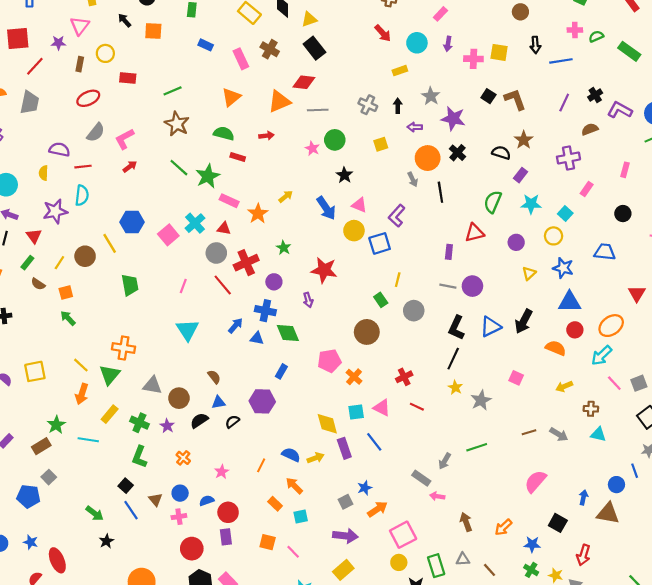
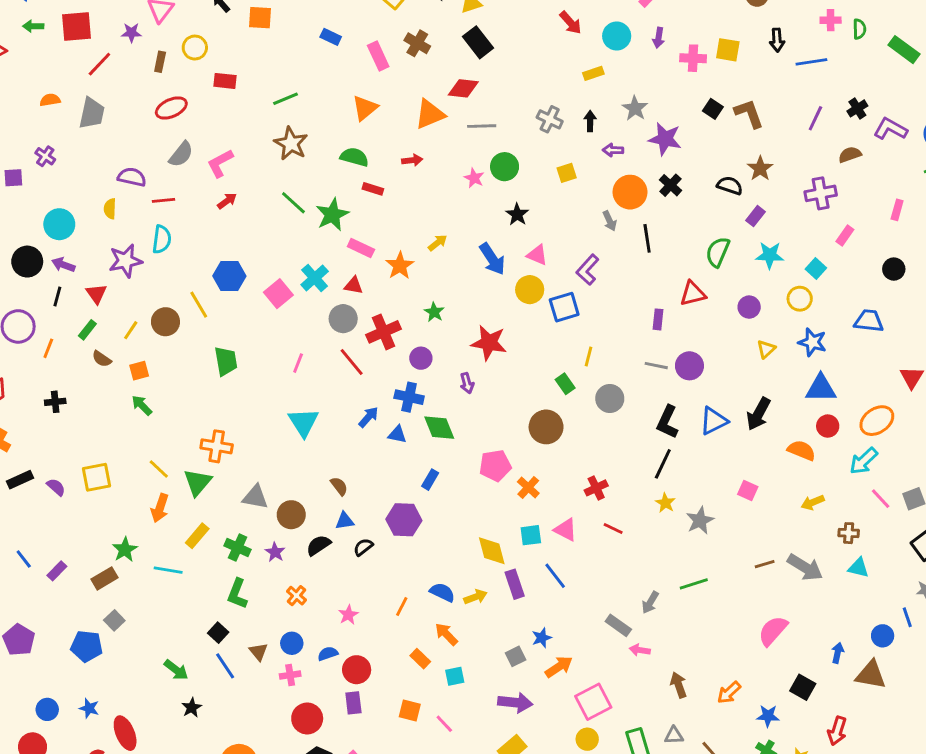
green semicircle: (596, 36) -> (859, 29), turned 112
gray arrow: (559, 434) -> (805, 567), size x1.4

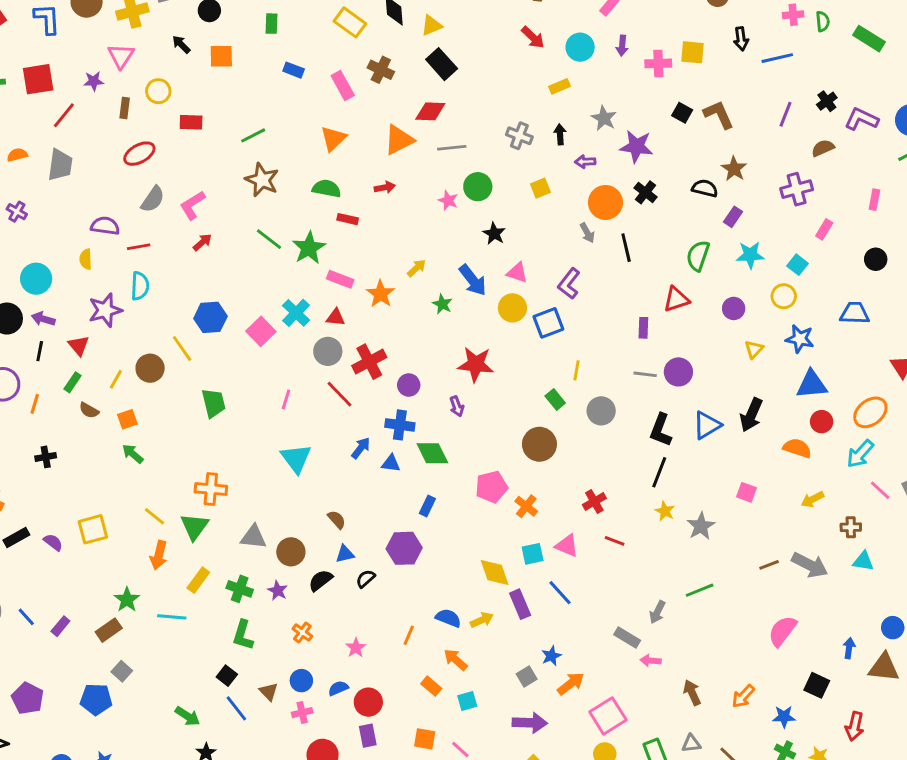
green star: (434, 312) -> (442, 304), moved

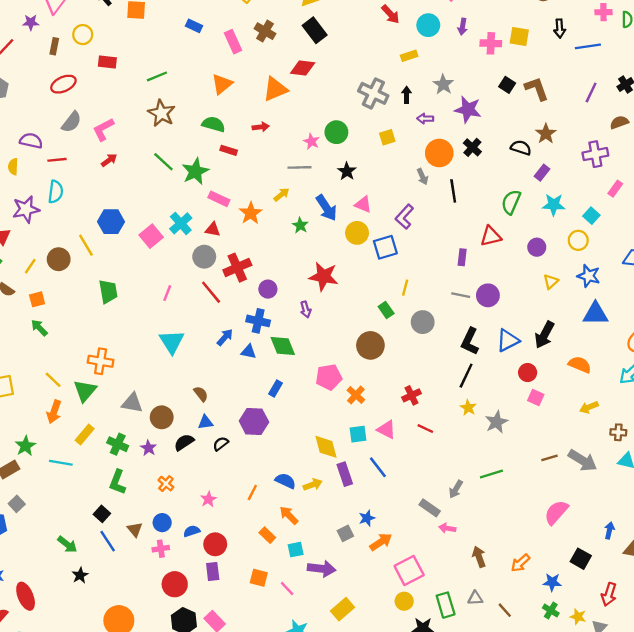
gray cross: (519, 136) -> (373, 93), size x1.4
gray line: (452, 148) -> (299, 167), moved
red circle: (822, 422) -> (528, 373), moved
purple arrow: (530, 723) -> (322, 569), moved

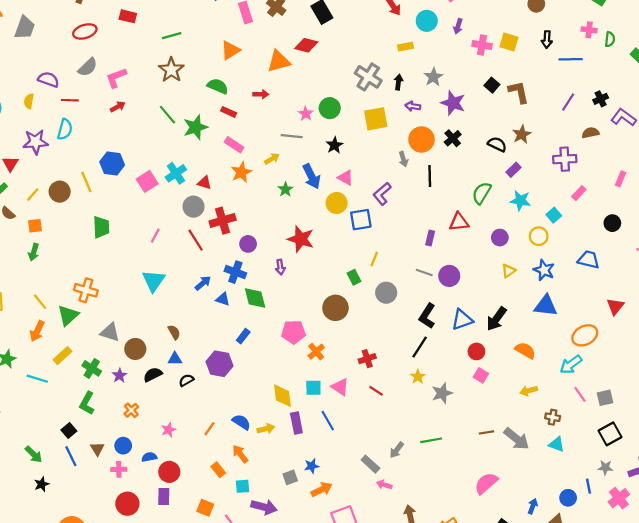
yellow square: (387, 137) -> (376, 119), size x1.6
pink rectangle: (219, 199) -> (234, 145), moved
green arrow: (39, 328) -> (34, 252), turned -126

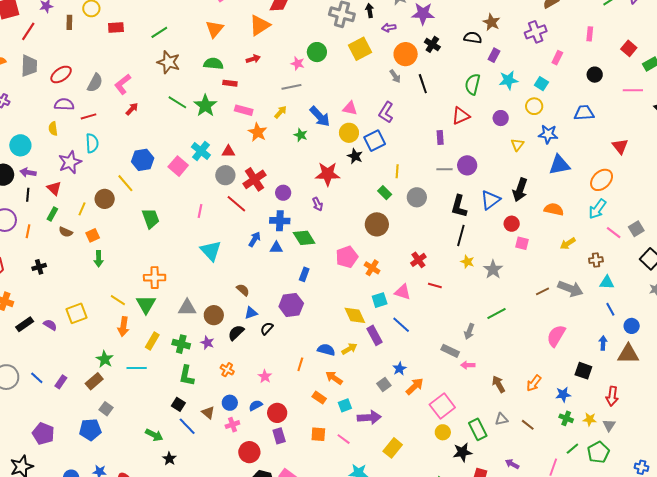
red ellipse: (85, 31) -> (61, 74), moved
black star: (335, 145) -> (355, 156), moved
blue line: (588, 486) -> (610, 309), moved

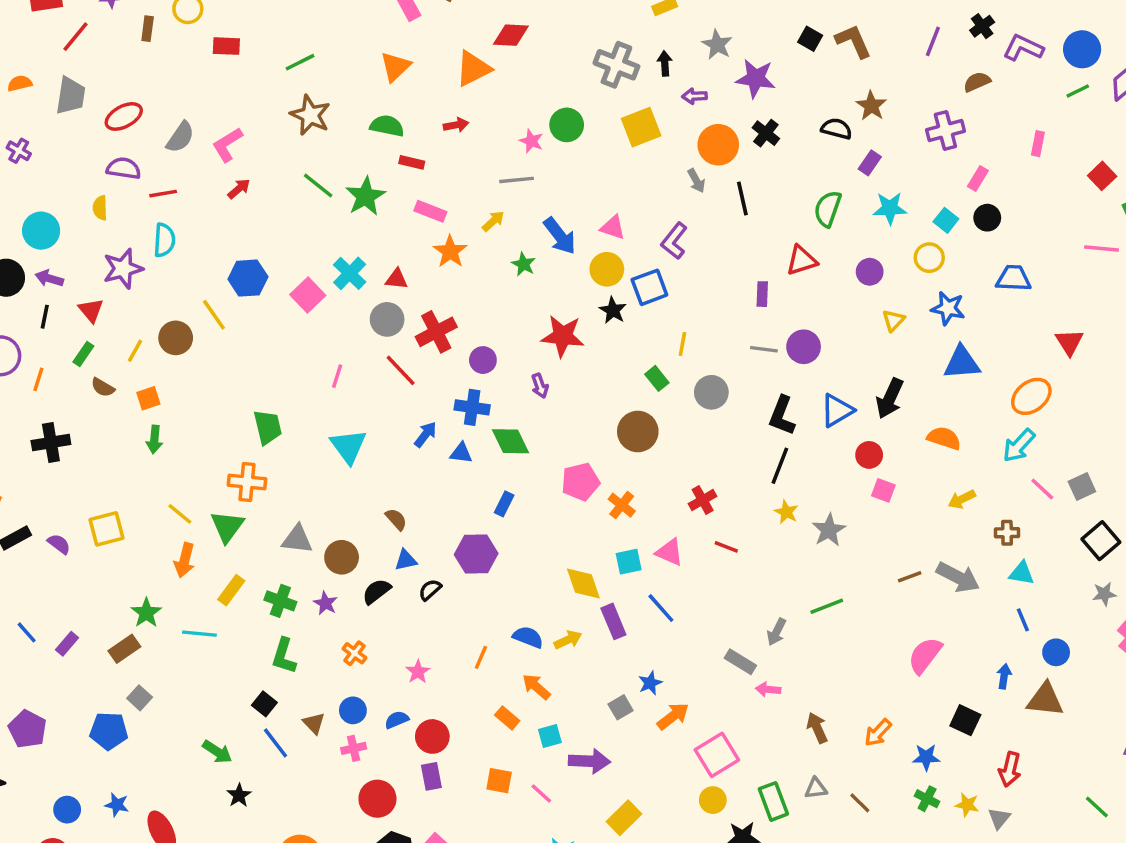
black circle: (595, 75) -> (987, 218), moved
green trapezoid: (151, 218) -> (268, 427), moved
black cross: (39, 267) -> (51, 443), size x1.5

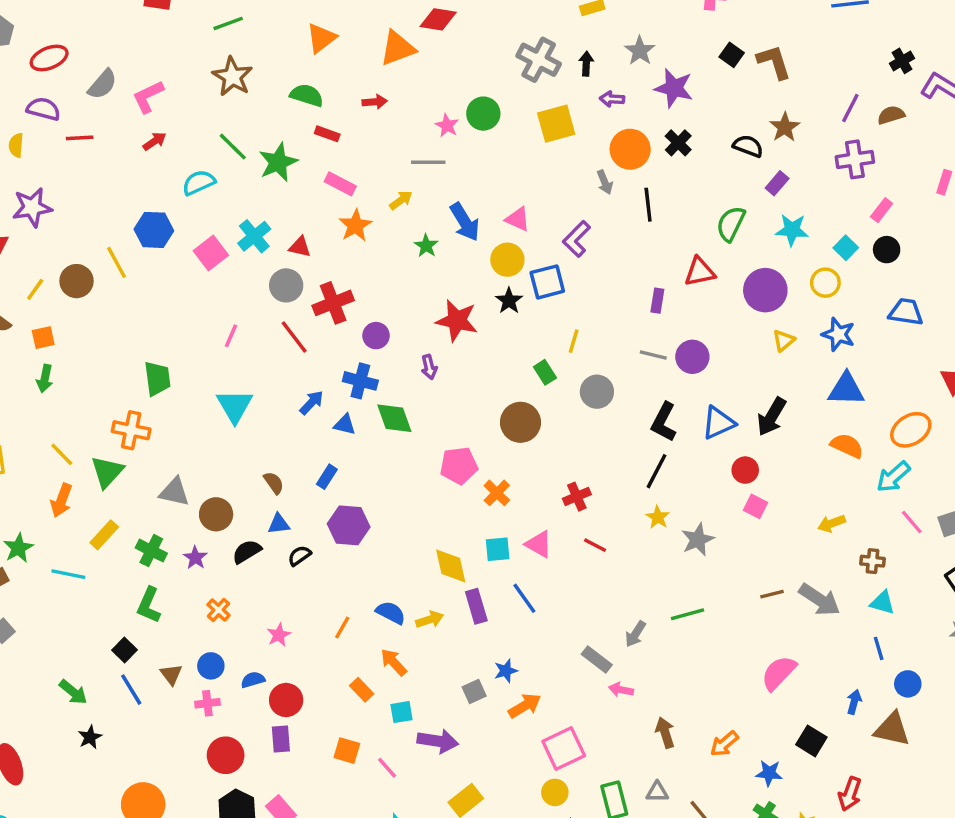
purple line: (933, 41) -> (850, 108), moved
cyan semicircle: (164, 240) -> (199, 183), moved, turned -124
purple circle: (870, 272) -> (765, 290), size x1.6
orange semicircle: (944, 438) -> (847, 446), moved
blue rectangle: (504, 504) -> (327, 477), moved

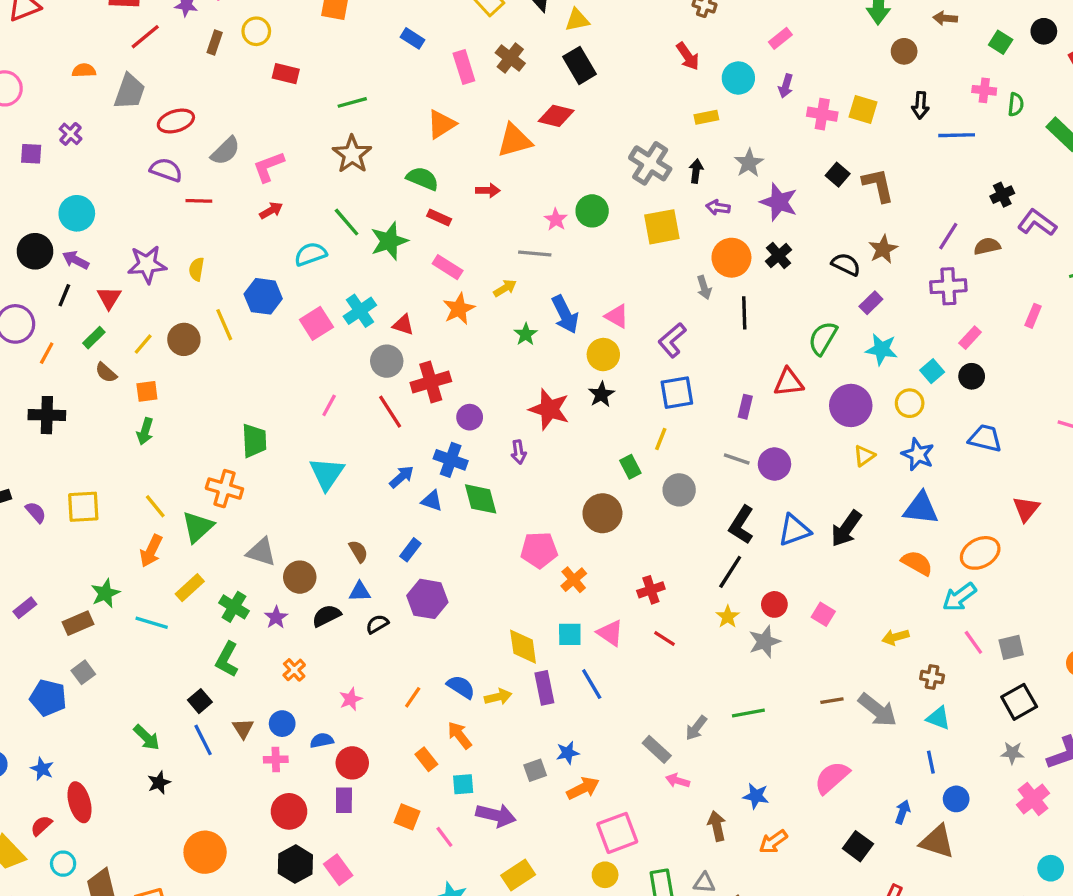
yellow semicircle: (16, 145) -> (197, 269), moved
blue square: (547, 282) -> (677, 393), moved
red circle: (745, 470) -> (774, 604), moved
blue star: (769, 773) -> (756, 796), moved

